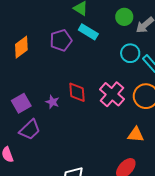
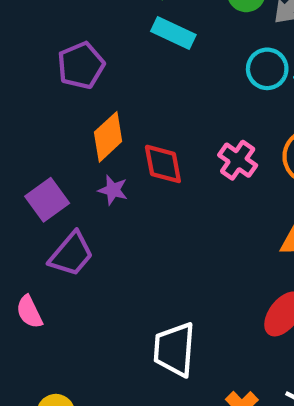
purple pentagon: (61, 40) -> (81, 65), moved
orange diamond: (21, 47) -> (108, 137), moved
pink cross: (112, 94) -> (238, 160), size x0.7

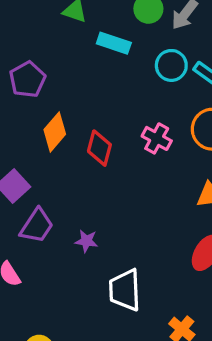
cyan rectangle: (173, 33) -> (114, 43), moved
red diamond: (163, 164) -> (99, 148), turned 32
purple star: (113, 190) -> (86, 241), moved

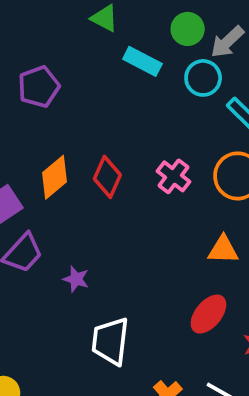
cyan circle: (171, 65) -> (203, 78), moved
orange diamond: (55, 132) -> (55, 177), moved

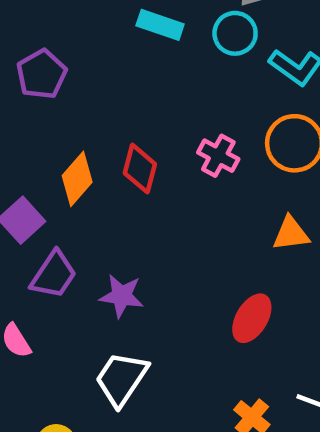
purple star: (76, 279) -> (122, 296), size x1.4
red ellipse: (208, 314) -> (252, 318), moved
white trapezoid: (110, 341) -> (121, 379), moved, turned 36

